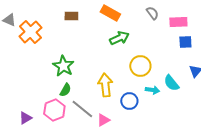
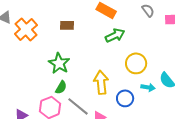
brown rectangle: (71, 16) -> (67, 25), moved

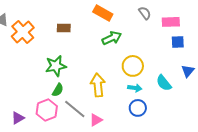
green star: (59, 63) -> (56, 66), turned 30
cyan arrow: (148, 87) -> (135, 88), moved
blue circle: (125, 98) -> (138, 108), moved

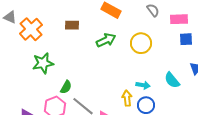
green arrow: (112, 38) -> (106, 40), moved
green star: (56, 66) -> (43, 63), moved
yellow circle: (133, 66) -> (141, 43), moved
yellow arrow: (98, 85) -> (127, 98), moved, size x0.7

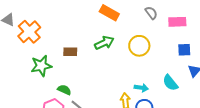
brown rectangle: (72, 25) -> (70, 52), moved
blue square: (186, 39) -> (184, 50), moved
green semicircle: (66, 87) -> (64, 90), turned -96

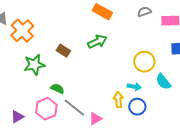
gray semicircle: (151, 13) -> (144, 12), turned -72
yellow circle: (139, 46) -> (144, 62), moved
brown rectangle: (70, 52) -> (63, 51), turned 32

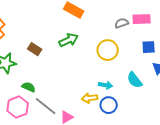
gray semicircle: (144, 12) -> (122, 23), moved
yellow circle: (144, 62) -> (108, 50), moved
yellow arrow: (118, 100) -> (90, 98), turned -91

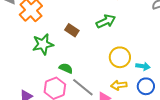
yellow circle: (108, 50) -> (120, 57), moved
yellow arrow: (90, 98) -> (119, 85), moved

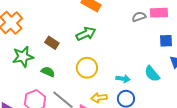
yellow circle: (120, 57) -> (87, 68), moved
green semicircle: (66, 68) -> (48, 72), moved

